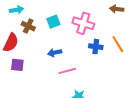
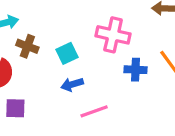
cyan square: (53, 22) -> (67, 53), moved

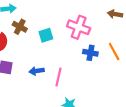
blue arrow: (72, 84) -> (37, 71), moved
pink line: (94, 111) -> (59, 77), turned -66

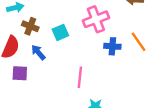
pink cross: (79, 27) -> (96, 19), turned -35
blue arrow: (37, 71) -> (38, 52), moved, turned 64

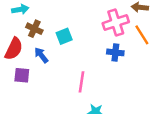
pink cross: (96, 19) -> (116, 23), moved
orange line: (139, 42) -> (142, 35), moved

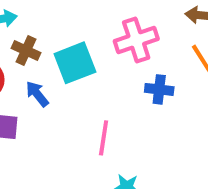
pink cross: (116, 23) -> (136, 40), moved
cyan square: (64, 36) -> (75, 63), size x1.5

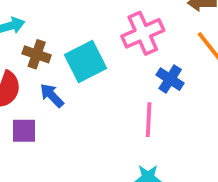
blue cross: (159, 89) -> (170, 79), turned 32
pink line: (104, 138) -> (149, 120), moved

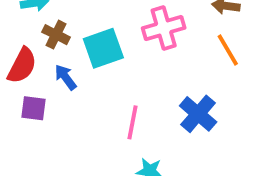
blue cross: (170, 79) -> (198, 114), moved, size x1.4
pink line: (149, 120) -> (132, 122), moved

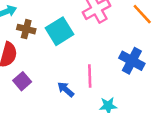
blue arrow: (66, 77) -> (66, 89), moved
purple square: (34, 108) -> (22, 81), turned -36

